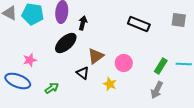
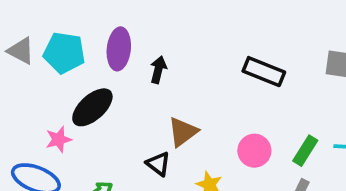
black ellipse: (66, 43) -> (92, 107), moved
pink circle: (124, 63) -> (254, 151), moved

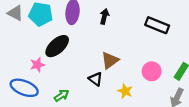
black arrow: (158, 70) -> (104, 16), moved

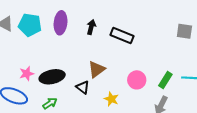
black rectangle: (157, 25) -> (122, 35), moved
black ellipse: (57, 46) -> (52, 77), moved, turned 30

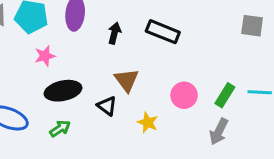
black arrow: (91, 27) -> (114, 33), moved
brown triangle: (97, 69) -> (127, 80), turned -30
pink star: (27, 74) -> (45, 56), moved

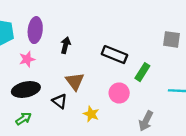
black rectangle: (163, 32) -> (114, 55), moved
pink star: (45, 56) -> (27, 59), moved
green rectangle: (225, 95) -> (142, 72), moved

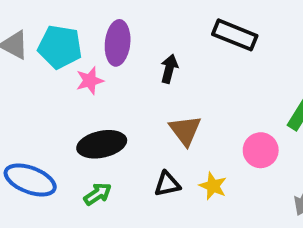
black rectangle: (114, 55) -> (235, 35), moved
pink star: (27, 59) -> (90, 81), moved
black triangle: (60, 101) -> (167, 184), moved, turned -49

